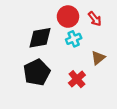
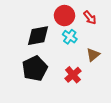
cyan cross: (74, 39) -> (70, 37), turned -32

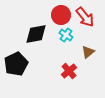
red arrow: (90, 18) -> (85, 17), size x1.5
black pentagon: (35, 68) -> (16, 64), moved

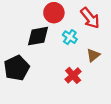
red circle: (61, 15) -> (54, 13), moved

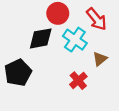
cyan cross: (70, 37) -> (75, 40), size x1.5

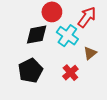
red arrow: (97, 19) -> (87, 17), turned -105
black pentagon: (18, 73) -> (30, 71), moved

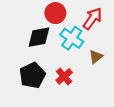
red cross: (70, 73) -> (64, 76), moved

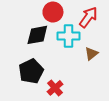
cyan cross: (72, 38) -> (69, 36), turned -35
red cross: (64, 76) -> (55, 88), moved

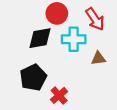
red arrow: (88, 17) -> (95, 19), turned 110
brown triangle: (91, 54) -> (98, 58), turned 32

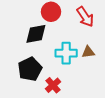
cyan cross: (74, 39) -> (66, 53), moved

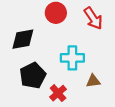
black diamond: (36, 34) -> (23, 39), moved
brown triangle: (88, 52) -> (93, 81), moved

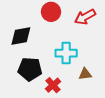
red arrow: (93, 18) -> (85, 17), turned 95
black pentagon: (33, 76) -> (30, 69), turned 30

